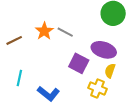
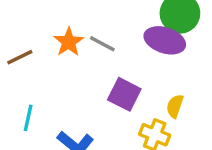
purple ellipse: (104, 50) -> (165, 40), moved

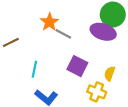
orange star: (69, 42) -> (49, 22), moved
cyan line: (28, 118) -> (34, 69), moved

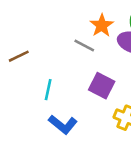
orange star: (49, 22) -> (102, 25), moved

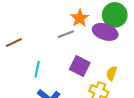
gray line: (84, 45) -> (66, 34), turned -49

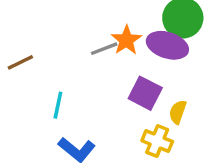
orange star: (80, 18) -> (126, 40), moved
purple square: (80, 66) -> (145, 93), moved

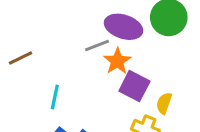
orange star: (126, 40) -> (117, 61), moved
purple ellipse: (167, 45) -> (124, 27), moved

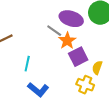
gray line: (97, 45) -> (54, 31), turned 56
purple square: (134, 86) -> (78, 57), turned 36

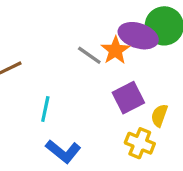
purple ellipse: (71, 19) -> (138, 36), moved
orange star: (67, 41) -> (115, 50), moved

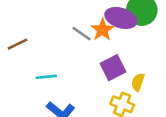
cyan line: (45, 109) -> (46, 77), turned 72

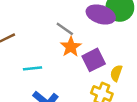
orange star: (102, 30) -> (71, 47), moved

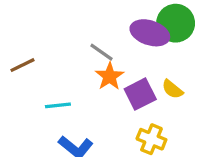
yellow semicircle: (116, 73) -> (172, 89), moved, turned -70

